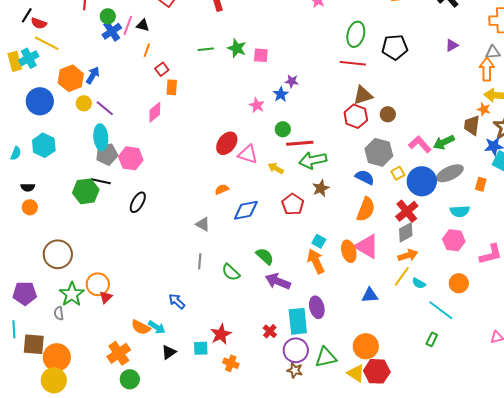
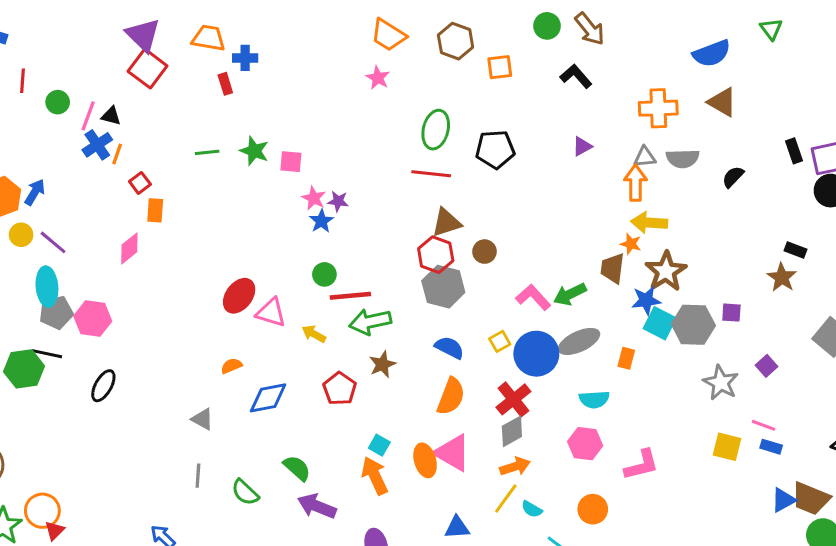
blue cross: (112, 31) -> (97, 145), moved
pink star: (257, 105) -> (314, 198), moved
gray hexagon: (379, 152) -> (443, 287), moved

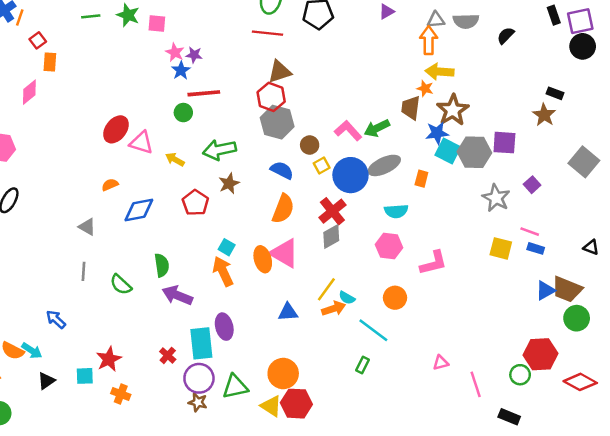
brown circle: (484, 252) -> (310, 145), moved
red line: (350, 296) -> (204, 93), moved
purple square: (731, 313) -> (504, 143), size x1.5
orange arrow: (515, 466) -> (334, 309), moved
green semicircle: (297, 468) -> (162, 265), turned 40

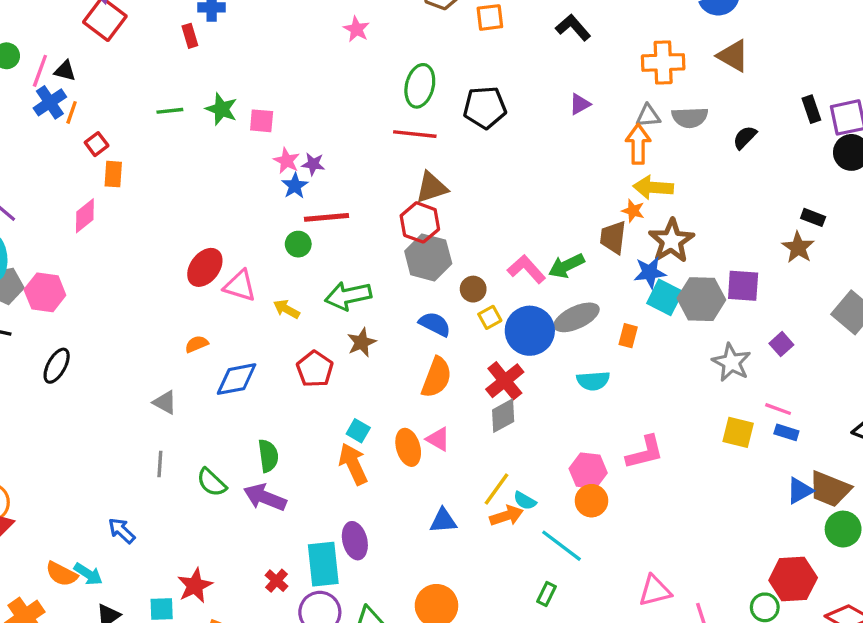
pink hexagon: (389, 246) -> (588, 471), moved
pink triangle: (284, 253) -> (438, 439), size x0.6
purple arrow: (177, 295) -> (265, 497), moved
pink triangle: (441, 363) -> (655, 591), size x1.5

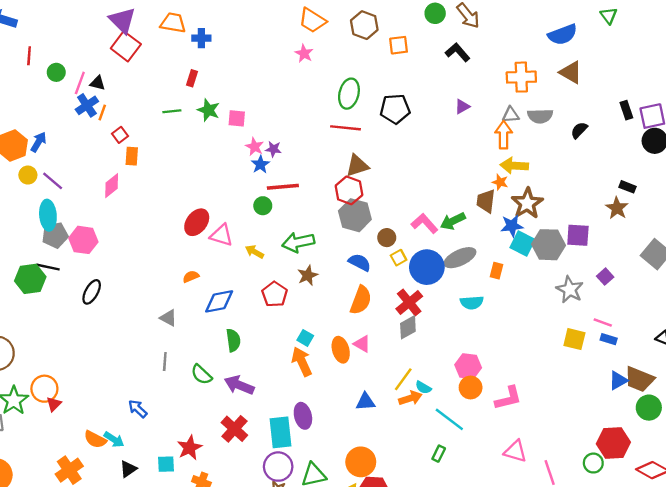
red rectangle: (190, 36) -> (192, 78), moved, turned 35
pink L-shape: (645, 452) -> (508, 398), moved
green semicircle: (268, 456) -> (233, 340), moved
red cross: (277, 581) -> (234, 429), moved, size x1.6
pink triangle: (655, 591) -> (515, 451), turned 30

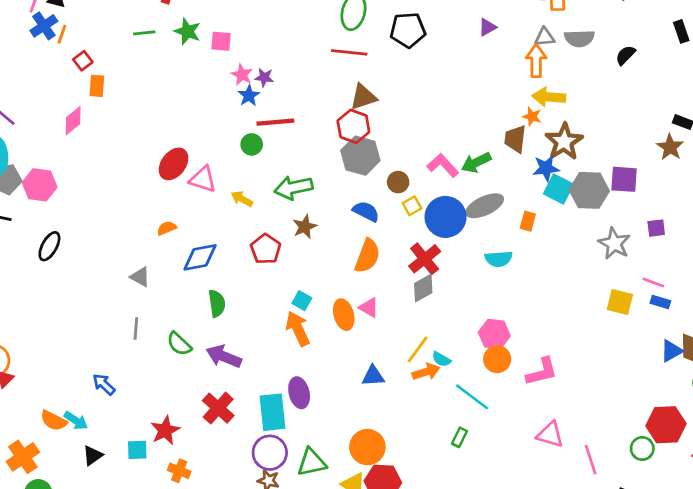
purple square: (605, 277) -> (656, 228), turned 35

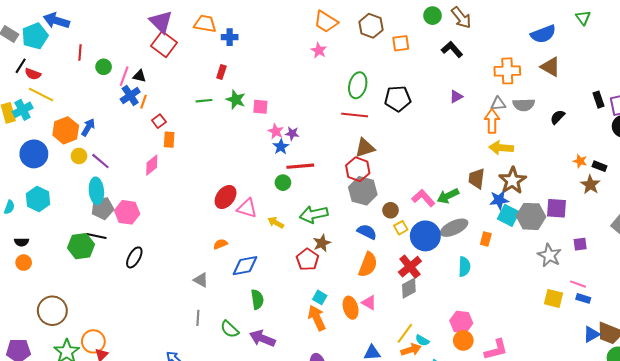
orange star: (532, 117) -> (580, 161), moved
red pentagon: (266, 249) -> (307, 259), moved
cyan semicircle: (499, 259) -> (464, 267), turned -84

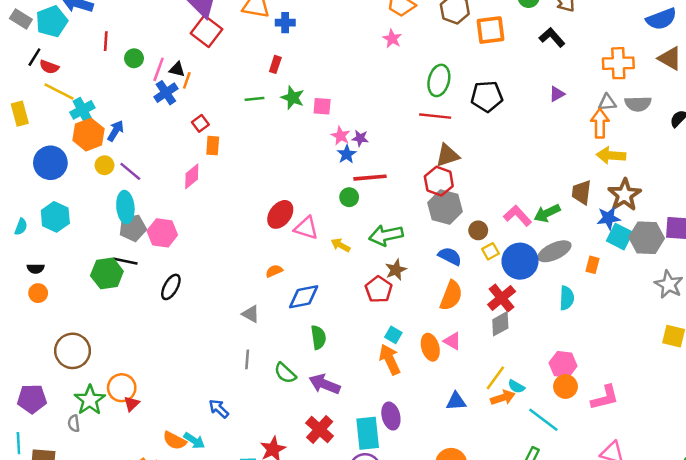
orange square: (401, 43) -> (490, 30), size x1.4
orange line: (144, 102) -> (187, 80), moved
cyan cross: (23, 110) -> (82, 110), moved

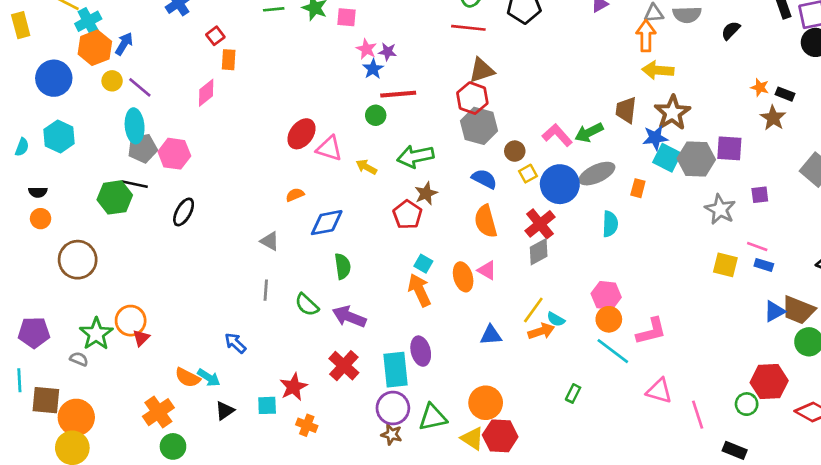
orange semicircle: (451, 296) -> (486, 221), turned 144
brown circle: (73, 351) -> (78, 260), moved
cyan line: (543, 420) -> (613, 351), moved
gray semicircle: (74, 423) -> (79, 359), turned 119

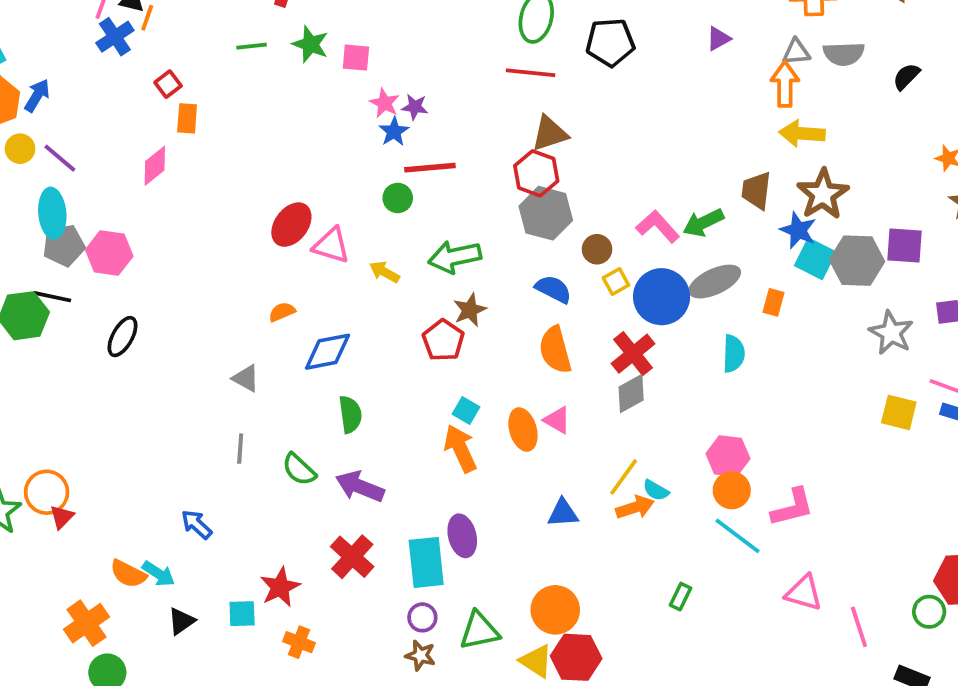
blue star: (655, 138) -> (798, 230), turned 30
purple circle: (393, 408) -> (422, 617), size x0.6

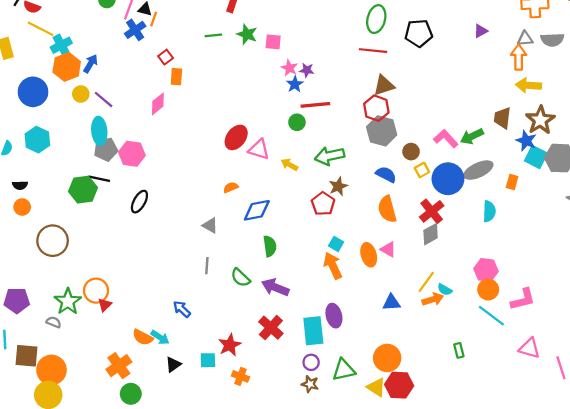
green rectangle: (681, 597) -> (459, 350), turned -40

